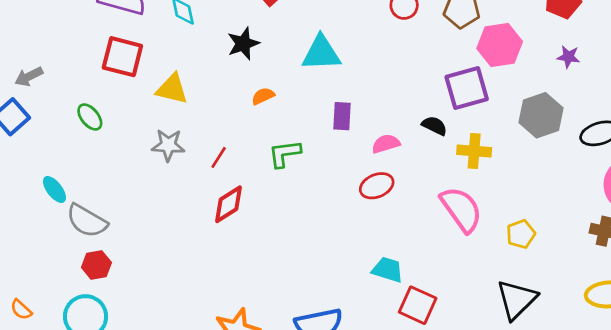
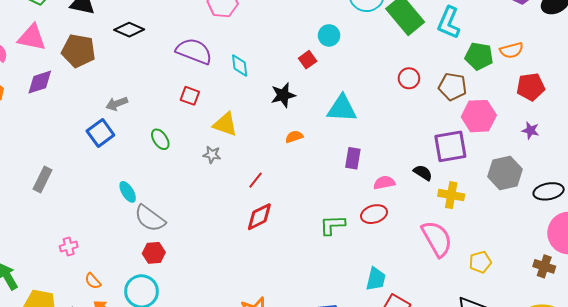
red square: (122, 57) -> (190, 96), size x0.6
gray star: (168, 145) -> (212, 155), moved, size x0.7
green L-shape: (285, 154) -> (332, 225), moved
cyan trapezoid: (388, 270) -> (376, 279), turned 80

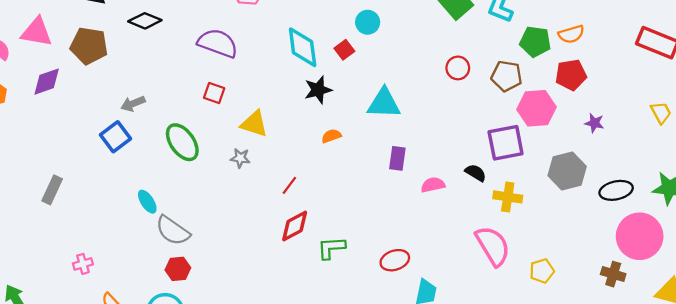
cyan diamond: (240, 66) -> (303, 47), moved, size x1.6
red pentagon: (531, 87) -> (571, 75), moved
green ellipse: (160, 139) -> (182, 142), size x1.6
red ellipse: (374, 214) -> (395, 260), moved
green L-shape: (332, 225) -> (331, 248), moved

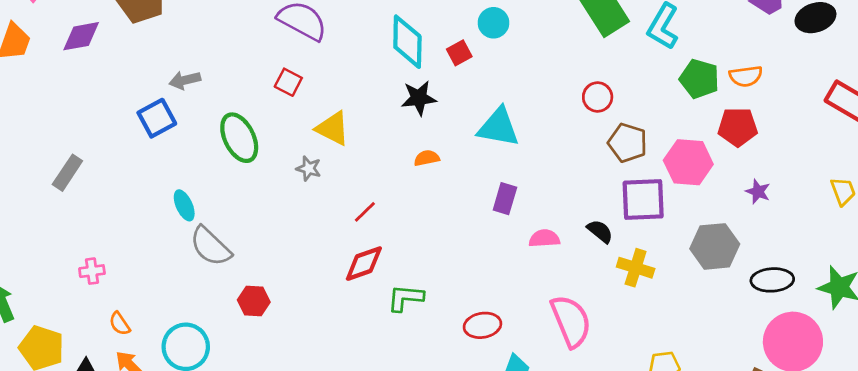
brown pentagon: (507, 76) -> (628, 143), moved
pink semicircle: (493, 246) -> (571, 321), moved
red hexagon: (178, 269) -> (254, 301), moved

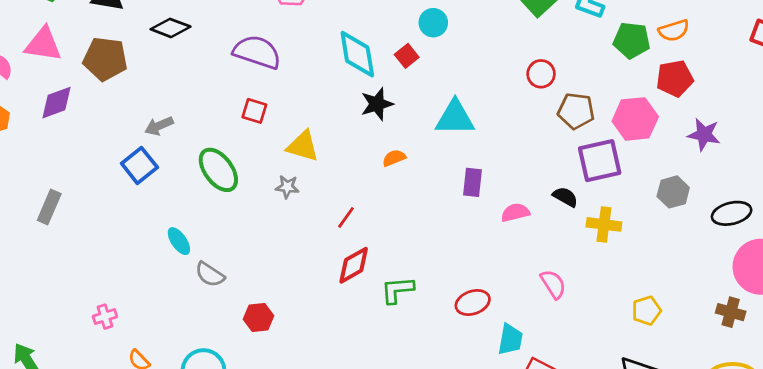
gray rectangle: (67, 173) -> (49, 207), moved
purple star: (758, 192) -> (704, 135), size x1.4
gray semicircle: (211, 246) -> (210, 274), size x0.7
gray hexagon: (715, 246) -> (673, 192), size x0.7
pink semicircle: (571, 321) -> (553, 284), size x0.6

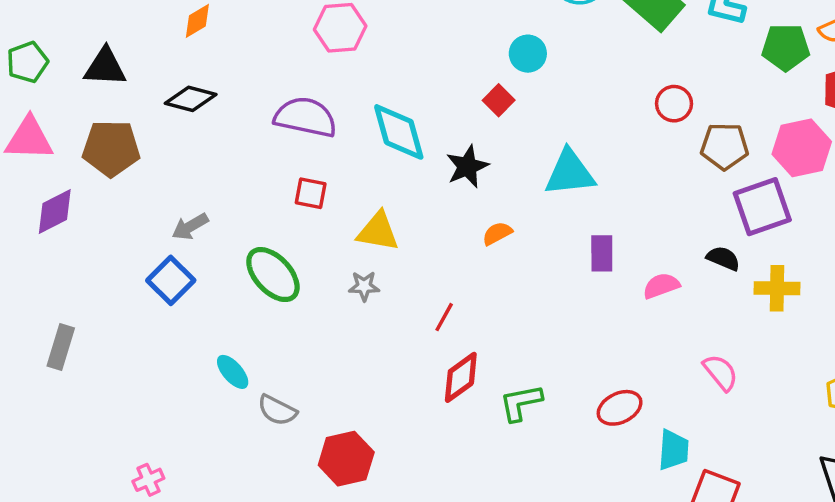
cyan diamond: (357, 54) -> (399, 132), moved
red hexagon: (258, 318) -> (346, 459), size x1.4

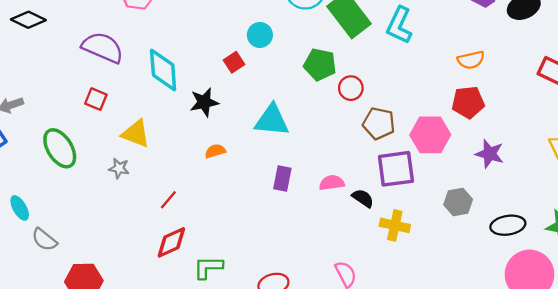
green pentagon: (786, 47) -> (320, 64), moved
pink semicircle: (661, 286) -> (332, 183), moved

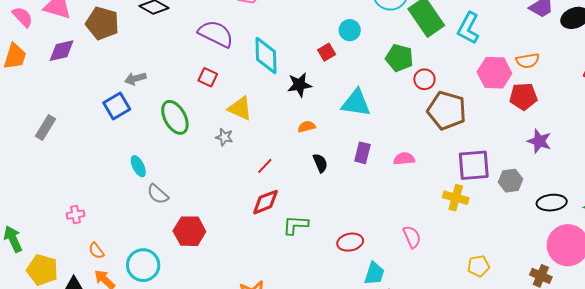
brown pentagon: (379, 123) -> (447, 110), size x1.4
pink hexagon: (430, 135) -> (494, 73), moved
purple square: (396, 169) -> (474, 165), moved
black semicircle: (363, 198) -> (320, 163), moved, turned 30

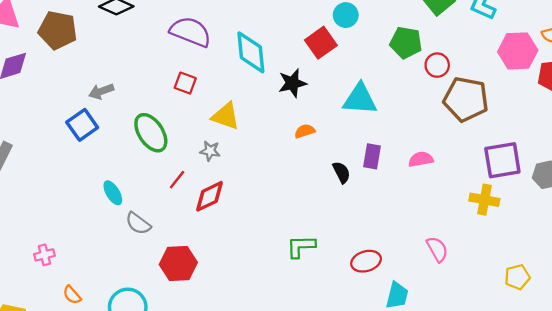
red square: (327, 52) -> (321, 43), size x1.5
black semicircle: (320, 163) -> (341, 172), moved
red line: (265, 166) -> (177, 180), moved
red diamond: (265, 202) -> (209, 196), moved

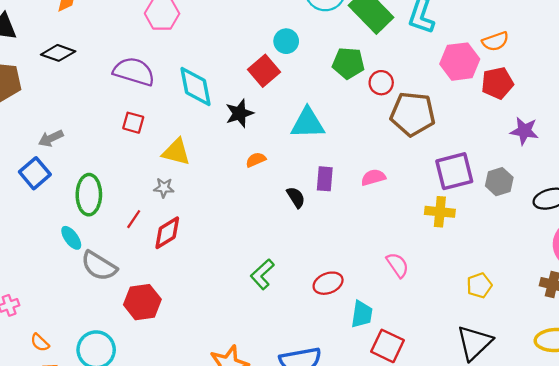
green ellipse: (151, 133) -> (89, 195), moved, turned 39
gray semicircle: (138, 223) -> (99, 266), size x1.4
green L-shape: (301, 246) -> (262, 274), turned -36

